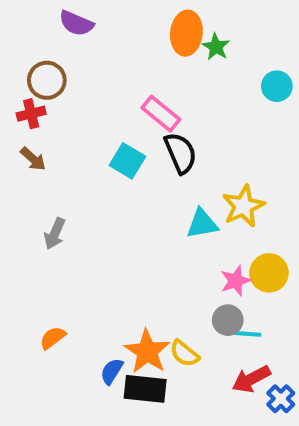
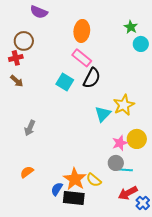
orange ellipse: (186, 33) -> (82, 31), moved
green star: (216, 47) -> (131, 27), moved
black semicircle: (181, 153) -> (92, 78), turned 50
cyan triangle: (202, 224) -> (103, 114), turned -36
gray arrow: (55, 234) -> (30, 128), moved

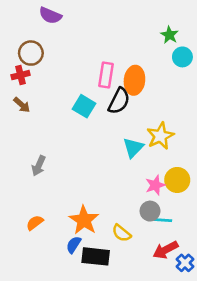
orange ellipse: (82, 31) -> (134, 80), moved
pink rectangle: (82, 58) -> (106, 75), turned 60
orange star: (75, 179) -> (84, 220), moved

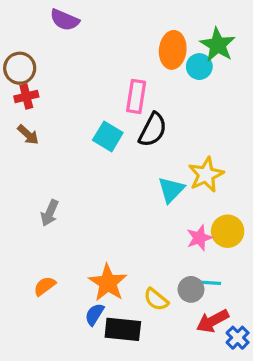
green star: (169, 35) -> (218, 45), size x1.5
brown circle: (31, 53) -> (20, 68), moved
cyan circle: (182, 57) -> (199, 67), moved
orange ellipse: (134, 80) -> (173, 50), moved
gray circle: (150, 211) -> (191, 289), moved

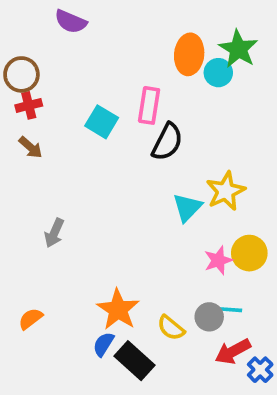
cyan square: (108, 136) -> (102, 122), moved
orange semicircle: (45, 286) -> (31, 319), moved
black rectangle: (123, 329) -> (134, 361), turned 36

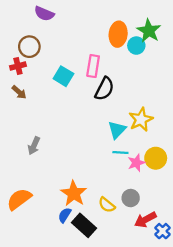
brown circle: (21, 74) -> (29, 47), moved
cyan line: (229, 310) -> (120, 152), moved
orange semicircle: (31, 319) -> (19, 199), size x1.6

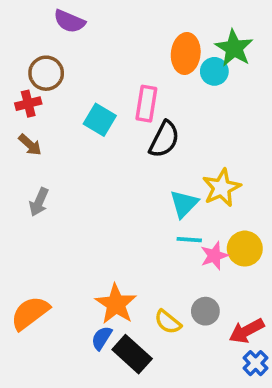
gray arrow: (34, 146) -> (39, 202), moved
red arrow: (145, 220) -> (247, 331), moved

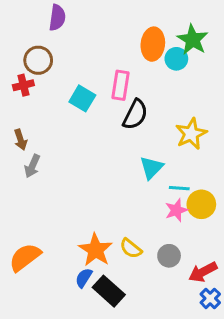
purple semicircle: (69, 21) -> (57, 18), turned -105
brown arrow: (30, 145) -> (21, 140), moved, turned 30
yellow star: (222, 188) -> (191, 134), moved
cyan line: (189, 240) -> (179, 188), moved
yellow semicircle: (168, 322) -> (131, 248), moved

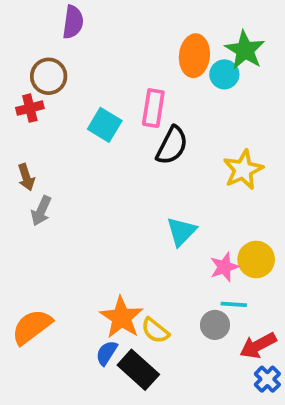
cyan triangle: (151, 168) -> (181, 231), moved
cyan line: (179, 188) -> (234, 304), moved
yellow semicircle: (131, 248) -> (155, 331), moved

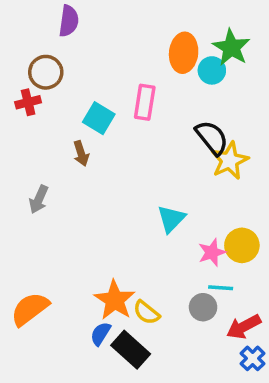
black semicircle: (172, 145) -> (212, 138), moved, turned -66
brown arrow: (26, 177) -> (81, 153), moved

